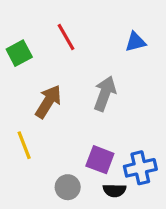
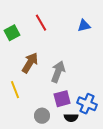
gray arrow: (105, 94) -> (58, 72), moved
purple square: (100, 160) -> (62, 99), turned -36
blue cross: (140, 168) -> (87, 104), turned 36

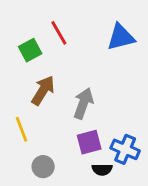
blue triangle: (84, 26) -> (121, 37), size x1.5
green square: (12, 33) -> (30, 50), moved
gray circle: (42, 116) -> (43, 167), moved

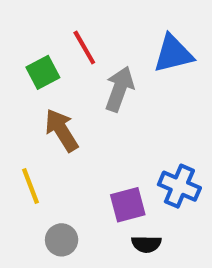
brown arrow: (43, 90) -> (62, 130), turned -64
gray arrow: (83, 103) -> (119, 89), moved
blue cross: (125, 149) -> (179, 186), moved

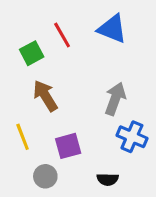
blue triangle: (173, 54) -> (112, 29), moved, turned 36
gray arrow: (119, 89) -> (115, 99), moved
purple square: (128, 205) -> (68, 146), moved

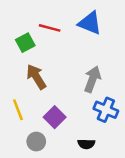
red line: (62, 35) -> (50, 28), turned -45
purple square: (68, 146) -> (55, 117), turned -30

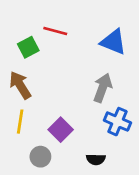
blue triangle: (90, 23) -> (113, 42), moved
brown arrow: (36, 77) -> (20, 85), moved
yellow line: (18, 110) -> (20, 122), turned 30

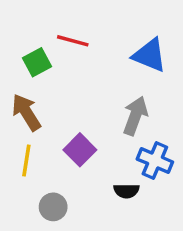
purple square: (61, 130) -> (80, 150), moved
black semicircle: (96, 159) -> (126, 191), moved

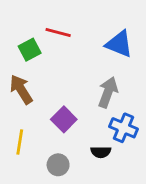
yellow line: (26, 160) -> (20, 142), moved
gray circle: (53, 207) -> (58, 165), moved

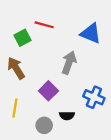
gray arrow: (108, 92) -> (69, 63), moved
black semicircle: (101, 152) -> (67, 116), moved

